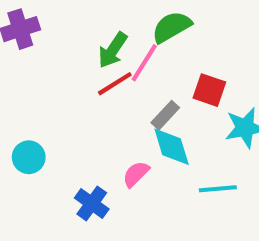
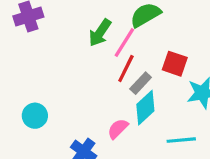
red line: (115, 84) -> (126, 69), moved, turned -32
cyan diamond: (172, 147) -> (145, 108), turned 64

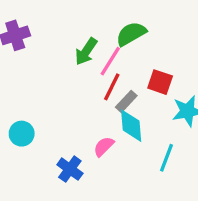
cyan diamond: (145, 108) -> (131, 126), turned -52
cyan line: (181, 140) -> (167, 158), turned -64

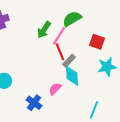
red square: (160, 82) -> (97, 42), moved
red line: (112, 87) -> (60, 52), turned -48
cyan line: (167, 158) -> (94, 110), moved

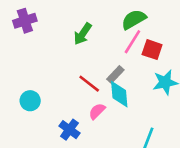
green semicircle: (72, 19) -> (134, 19), moved
pink line: (59, 36) -> (132, 42), moved
red line: (60, 52) -> (89, 84), moved, turned -30

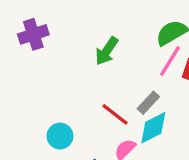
cyan diamond: (119, 94) -> (153, 128), turned 68
cyan circle: (30, 101) -> (60, 136), moved

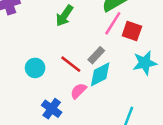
cyan circle: (60, 136) -> (35, 68), moved

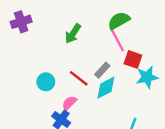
pink line: (113, 23) -> (118, 41), turned -60
red square: (132, 31) -> (133, 59), moved
pink semicircle: (78, 91) -> (69, 103), moved

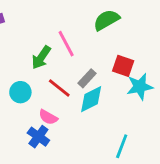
green arrow: (73, 34) -> (41, 57), moved
pink line: (118, 41) -> (66, 44), moved
pink semicircle: (69, 103) -> (48, 117), turned -105

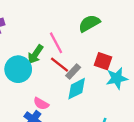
red line: (59, 88) -> (59, 65), moved
cyan circle: (20, 92) -> (18, 69), moved, size x1.5

